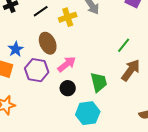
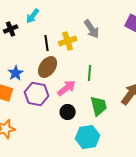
black line: (41, 11) -> (47, 43), moved, turned -63
brown ellipse: (48, 43) -> (48, 67), turned 60
green line: (124, 45) -> (90, 73), moved, turned -35

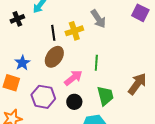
purple hexagon: (37, 94) -> (43, 97), moved

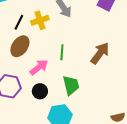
black line: (53, 33) -> (19, 22), turned 35
brown arrow: (137, 84) -> (100, 53), moved

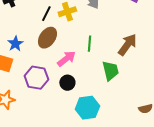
green trapezoid: (71, 85) -> (110, 71), moved

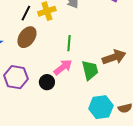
brown arrow: (127, 45) -> (114, 57), moved, turned 35
pink arrow: (66, 59) -> (63, 67), moved
cyan hexagon: (87, 108) -> (101, 107), moved

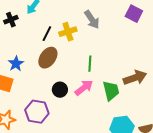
purple hexagon: (16, 77) -> (37, 112), moved
black circle: (47, 82) -> (60, 90), moved

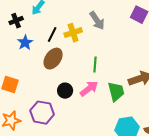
blue star: (16, 64) -> (25, 43), moved

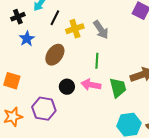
gray arrow: (97, 21) -> (101, 30), moved
black line: (52, 35) -> (55, 18), moved
pink arrow: (89, 89) -> (91, 85), turned -132

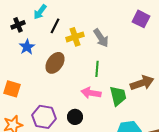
black circle: (67, 87) -> (75, 117), moved

